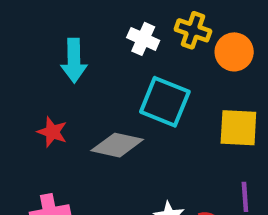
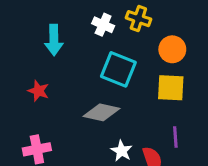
orange circle: (234, 52) -> (172, 49), moved
gray diamond: (117, 145) -> (102, 112), moved

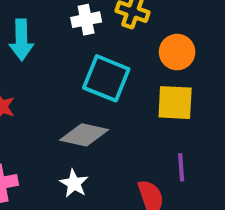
white cross: (103, 25) -> (86, 20), turned -35
white star: (122, 151) -> (74, 183), moved

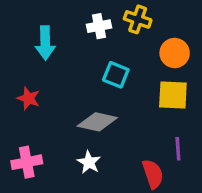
cyan square: (106, 78) -> (116, 75), size x0.7

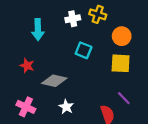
gray diamond: (97, 122) -> (54, 81), moved
purple line: (178, 149) -> (124, 98), turned -40
pink cross: (27, 162) -> (26, 107), turned 36

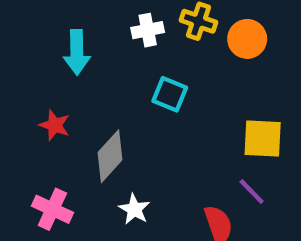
orange circle: (122, 36) -> (247, 39), moved
yellow square: (121, 63) -> (263, 138), moved
gray diamond: (54, 81) -> (110, 156), turned -60

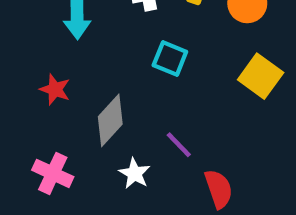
yellow square: (263, 138) -> (261, 76), moved, turned 33
purple line: (252, 192) -> (179, 145), moved

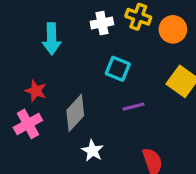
purple line: (179, 145) -> (134, 107), moved, turned -60
pink cross: (53, 173) -> (28, 124), moved, turned 36

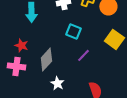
purple line: (134, 107) -> (83, 55), turned -32
pink cross: (28, 124) -> (16, 66), turned 36

